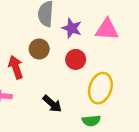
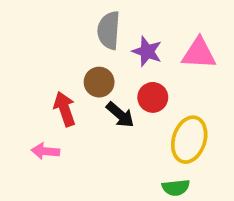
black arrow: (52, 104) -> (120, 115), moved

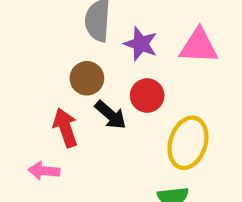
red arrow: (65, 109) -> (65, 128), moved
pink arrow: (45, 151) -> (44, 171), moved

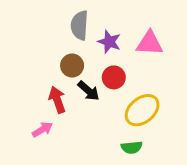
yellow ellipse: (188, 143) -> (142, 110), turned 32
pink arrow: (44, 171) -> (42, 130), turned 144

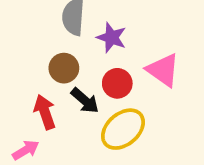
pink triangle: (150, 43) -> (163, 70), moved, turned 32
yellow ellipse: (142, 110) -> (123, 129), moved

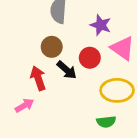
purple star: (112, 38) -> (101, 25), moved
yellow ellipse: (123, 129) -> (117, 90), moved, turned 40

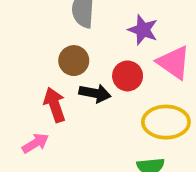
black arrow: (67, 70) -> (95, 93), turned -30

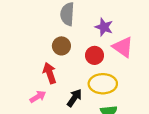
black arrow: (95, 93) -> (74, 98), moved, turned -66
yellow ellipse: (166, 122) -> (103, 84), moved

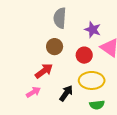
red arrow: (50, 73) -> (44, 71), turned 72

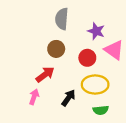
pink arrow: (33, 92) -> (34, 97), turned -40

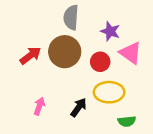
brown circle: (56, 49) -> (65, 52), size x1.6
red arrow: (45, 74) -> (30, 55), moved
green semicircle: (101, 110) -> (127, 121), moved

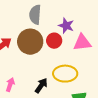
pink triangle: (131, 53) -> (82, 43), turned -42
red circle: (100, 62) -> (54, 41), moved

